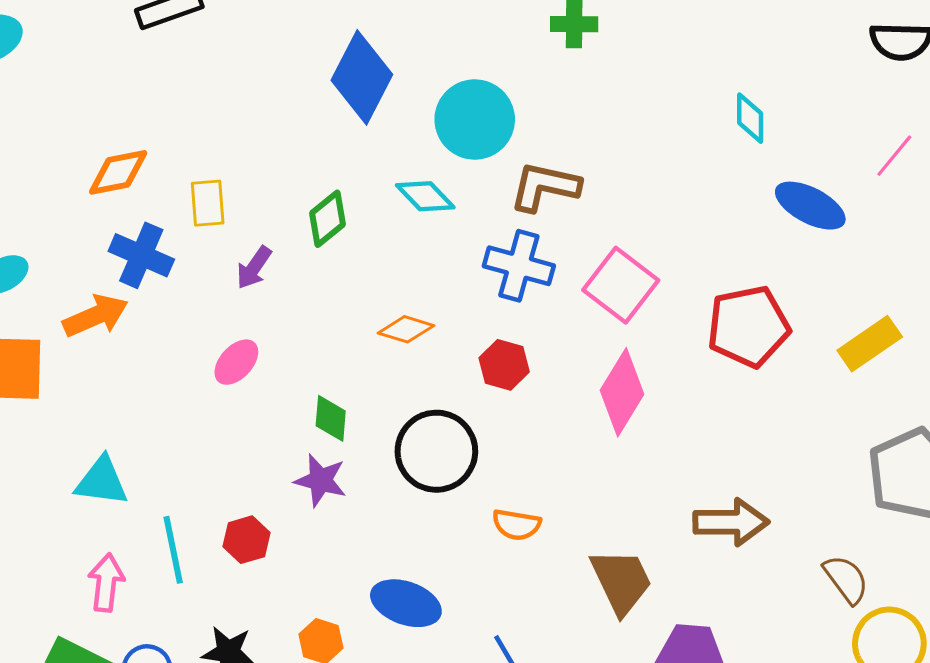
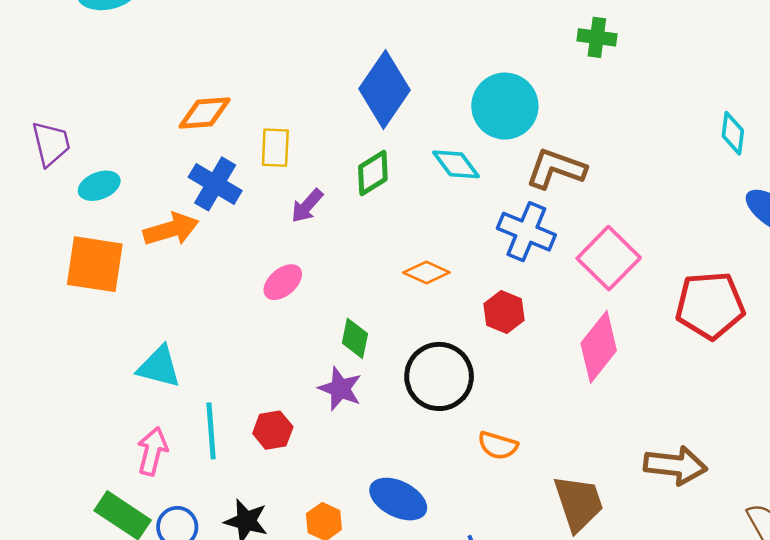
blue diamond: (362, 77) -> (385, 89), moved

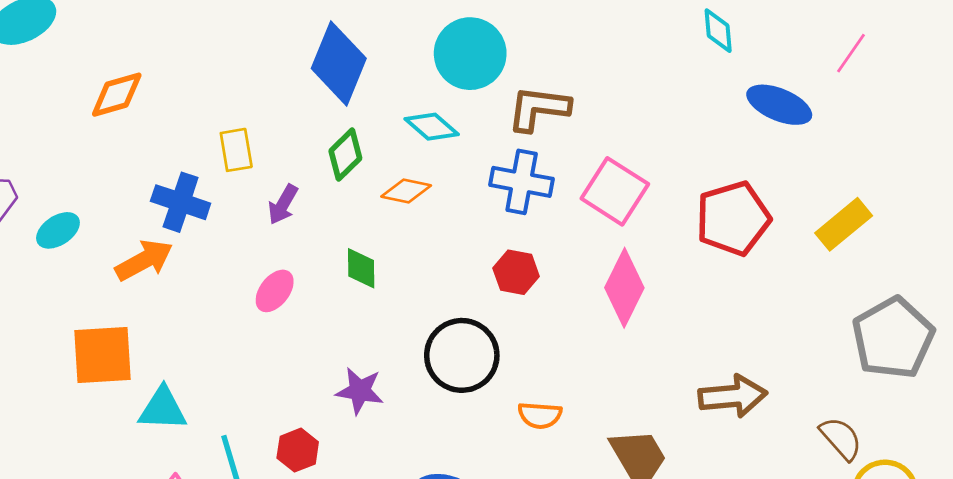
orange diamond: (205, 113) -> (117, 95), moved
orange square: (95, 264) -> (102, 355), moved
orange diamond: (426, 273) -> (406, 191), moved
green diamond: (355, 338) -> (361, 268), moved

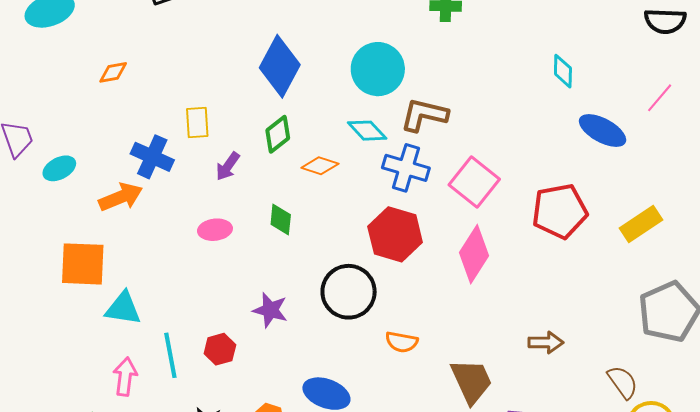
orange diamond: (117, 95) -> (113, 72), size x0.7
cyan diamond: (432, 127) -> (367, 131), moved
red hexagon: (516, 272) -> (395, 234), size x1.6
pink ellipse: (275, 291) -> (215, 230), turned 40
brown arrow: (733, 396) -> (546, 343), size x0.7

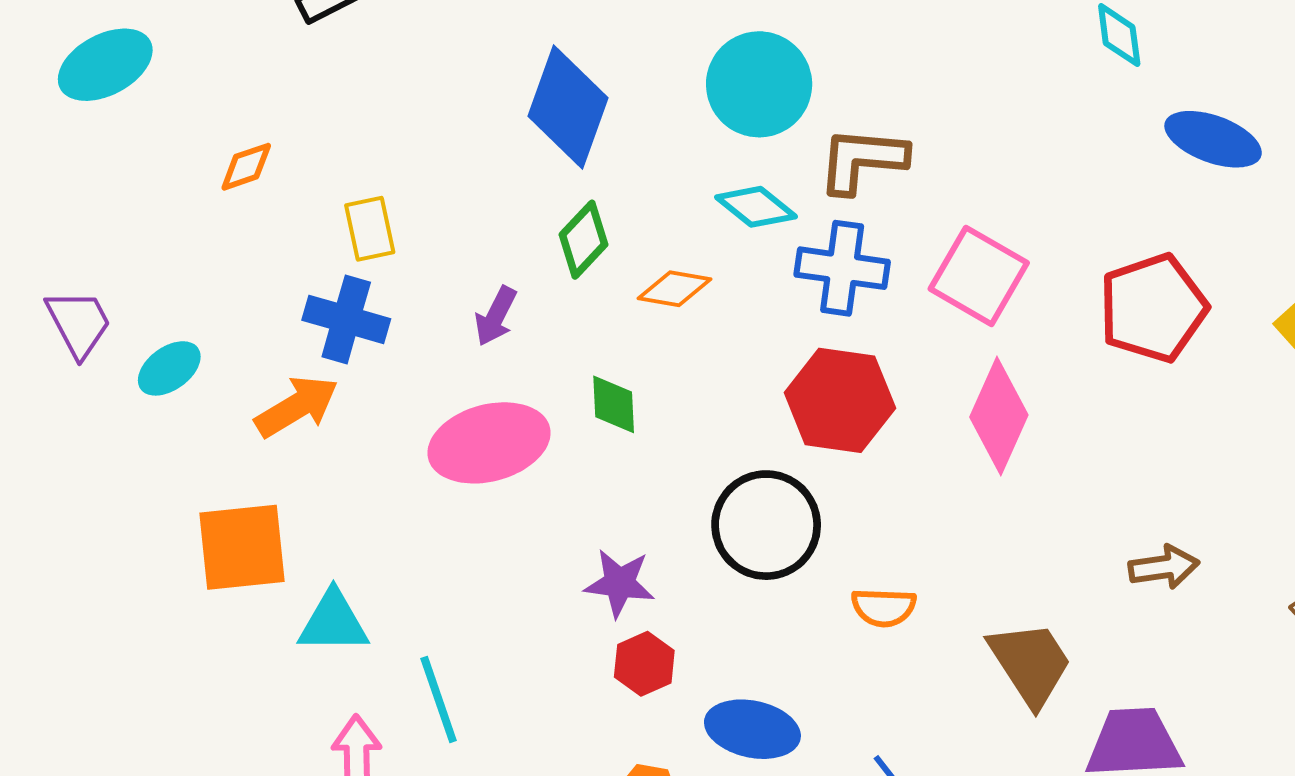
yellow rectangle: (197, 122) -> (370, 229), moved
pink ellipse: (215, 230) -> (489, 443), size x1.8
red hexagon: (220, 349) -> (644, 664), moved

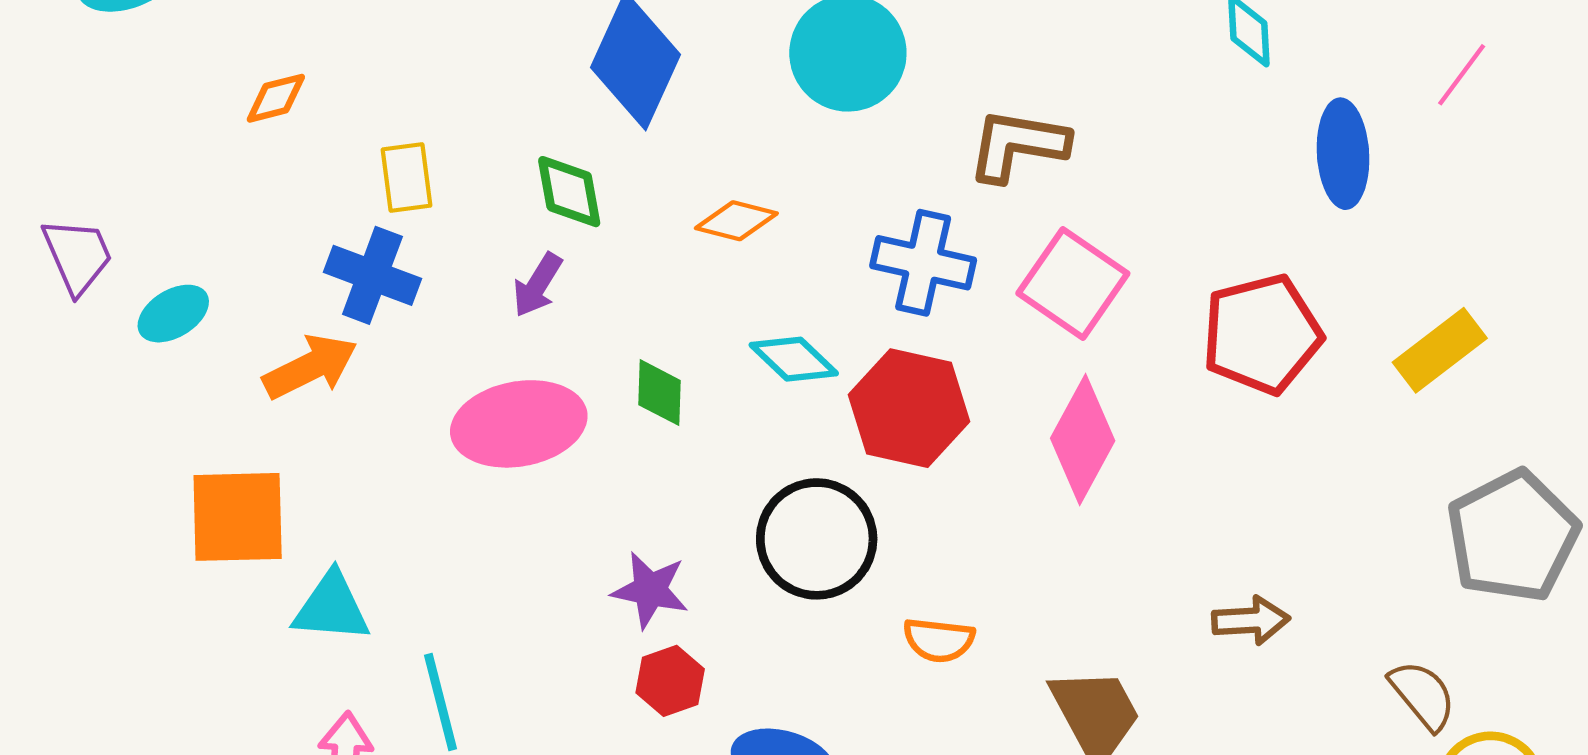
blue ellipse: (1213, 139) -> (1343, 154), turned 62
brown L-shape: (862, 160) -> (1018, 145), moved
cyan diamond: (756, 207) -> (794, 359), moved
green diamond: (584, 240) -> (569, 192), moved, turned -58
orange diamond: (674, 289) -> (736, 221), moved

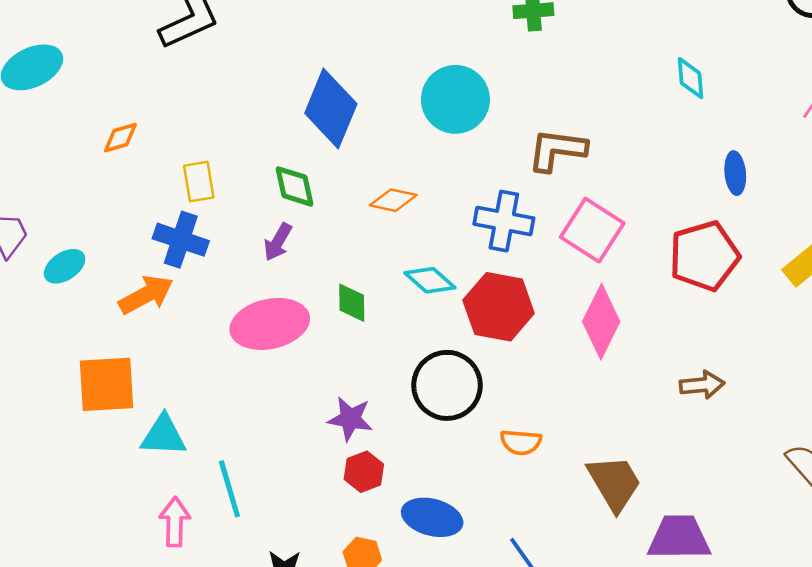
blue ellipse: (1343, 154) -> (735, 173), moved, size x0.7
brown arrow: (1251, 620) -> (702, 385), moved

